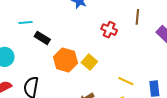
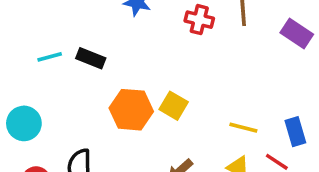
red cross: (109, 30) -> (199, 20), moved
black rectangle: (42, 38) -> (91, 58), moved

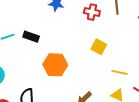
yellow square: (174, 106) -> (99, 47), moved

